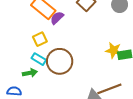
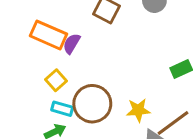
yellow star: (114, 50) -> (138, 110), moved

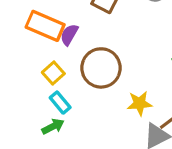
brown circle: (92, 104) -> (101, 68), moved
cyan rectangle: (62, 109) -> (60, 103), turned 35

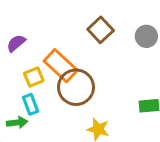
orange rectangle: (45, 26) -> (61, 66), moved
purple semicircle: (69, 35) -> (16, 43), moved

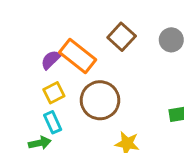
purple semicircle: (16, 43) -> (51, 60), moved
orange rectangle: (61, 66) -> (78, 56), moved

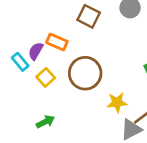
orange rectangle: (78, 56) -> (57, 42), size x0.7
cyan rectangle: (53, 122) -> (20, 62), moved

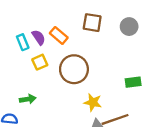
brown square: (89, 16) -> (92, 23), turned -36
purple semicircle: (36, 51) -> (39, 37), turned 98

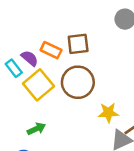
brown square: (92, 23) -> (78, 44), moved
yellow square: (40, 62) -> (38, 85), size x1.6

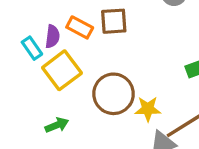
purple semicircle: (30, 58) -> (52, 36), turned 54
brown circle: (78, 82) -> (114, 94), moved

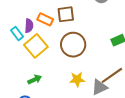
brown circle: (114, 94) -> (73, 45), moved
yellow star: (148, 109) -> (77, 79), moved

